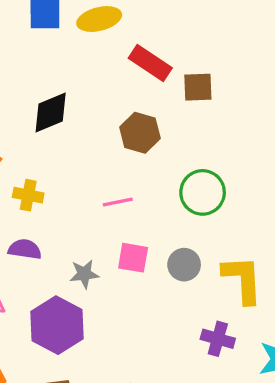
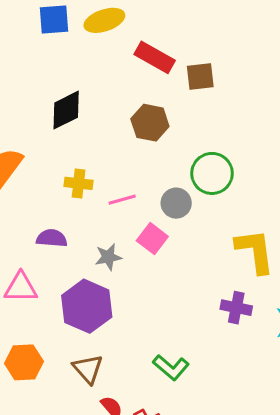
yellow cross: (28, 195) -> (79, 183), moved
pink line: (118, 202) -> (122, 200), moved
pink square: (133, 258) -> (152, 239), turned 32
gray circle: (184, 265) -> (176, 203), moved

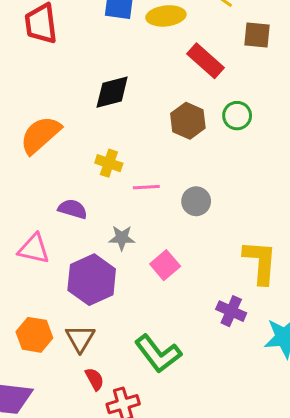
brown square: (200, 76) -> (257, 35), moved
green circle: (212, 173) -> (237, 116), moved, size x0.7
pink square: (152, 239) -> (165, 265), moved
orange hexagon: (24, 362) -> (34, 335), moved
green L-shape: (171, 367) -> (158, 354), size x1.4

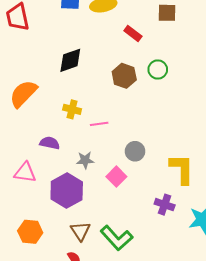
red rectangle: (205, 61) -> (133, 33), size x0.7
gray circle: (196, 201) -> (135, 151), moved
brown triangle: (80, 338) -> (80, 231), moved

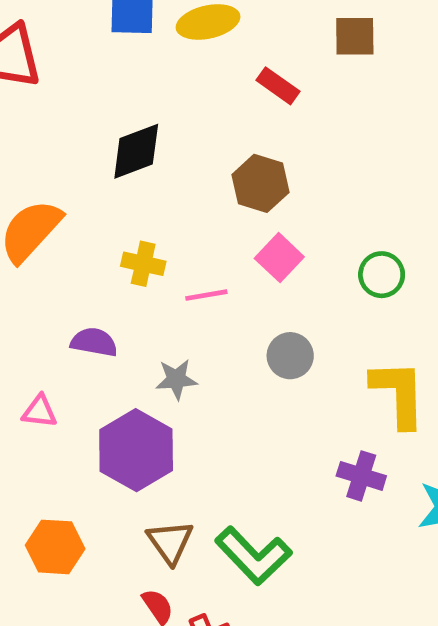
green circle: (158, 70) -> (382, 275), moved
pink triangle: (25, 173) -> (40, 411), size x0.7
pink square: (116, 177) -> (279, 258), moved

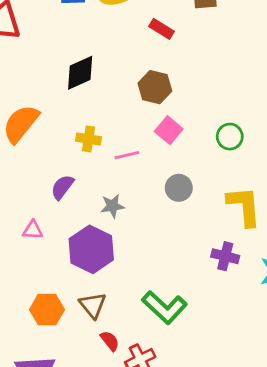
purple semicircle: (94, 342) -> (62, 187), turned -60
brown triangle: (170, 542) -> (93, 305), moved

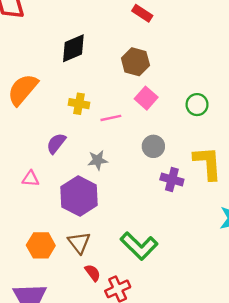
purple cross: (225, 256) -> (172, 180), moved

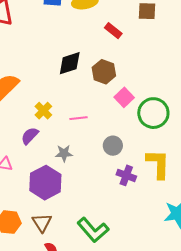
black diamond: (73, 48) -> (70, 63), moved
pink square: (146, 98) -> (124, 97), moved
yellow cross: (79, 104) -> (43, 111), moved, turned 30
green circle: (197, 105) -> (153, 113), size x1.6

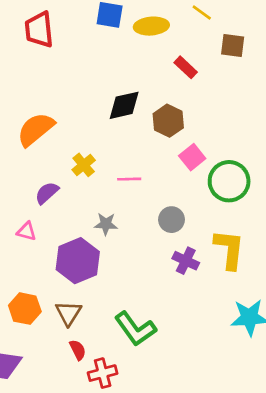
purple semicircle: (30, 136) -> (47, 193), moved

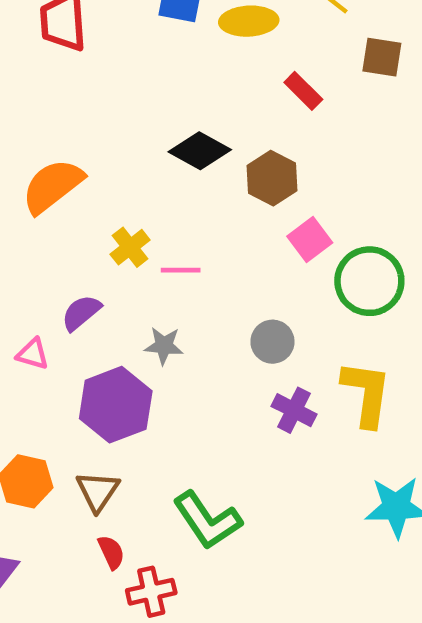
black diamond: (124, 105) -> (200, 151), turned 40
pink line: (129, 179) -> (181, 270), moved
purple semicircle: (47, 193) -> (81, 313), moved

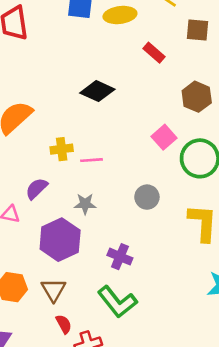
brown hexagon: (272, 178) -> (197, 97), moved
yellow cross: (130, 247) -> (62, 149), turned 35
purple cross: (294, 410) -> (120, 257), moved

